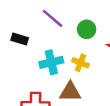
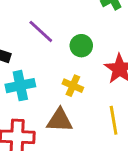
cyan cross: (51, 62) -> (20, 86), moved

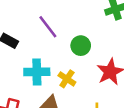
cyan cross: (20, 86) -> (37, 72), moved

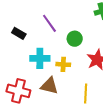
yellow cross: (67, 79) -> (63, 64), turned -32

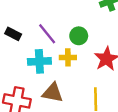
purple line: (49, 23) -> (47, 34), moved
yellow cross: (63, 64) -> (68, 57), moved

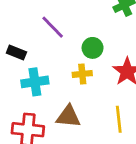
purple line: (47, 34) -> (53, 27), moved
cyan cross: (39, 61) -> (35, 82), moved

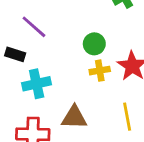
purple line: (53, 27) -> (34, 27), moved
yellow cross: (82, 74) -> (100, 71), moved

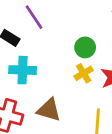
yellow cross: (100, 71) -> (84, 73), turned -36

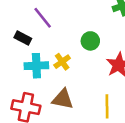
yellow cross: (84, 73) -> (62, 62), moved

